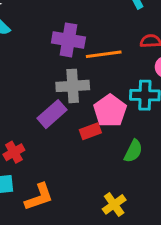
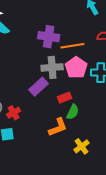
pink pentagon: (110, 111) -> (76, 68), moved
green semicircle: (133, 151) -> (73, 112), moved
orange L-shape: (39, 197) -> (58, 127), moved

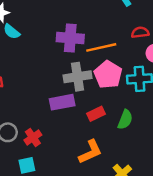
purple rectangle: (39, 87) -> (62, 102), turned 36
green semicircle: (73, 112) -> (125, 120), moved

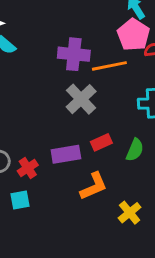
pink pentagon: (108, 75) -> (133, 35), moved
gray cross: (78, 77) -> (81, 99), turned -36
purple rectangle: (62, 102) -> (66, 154), moved

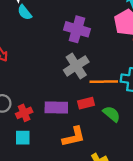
orange line: (109, 66) -> (104, 82), moved
green semicircle: (135, 150) -> (112, 114), turned -84
cyan square: (20, 200) -> (23, 138), moved

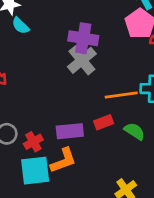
gray cross: (76, 66) -> (82, 60), moved
orange L-shape: (74, 137) -> (63, 160), moved
cyan square: (23, 138) -> (35, 171), size x1.6

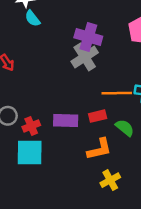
orange L-shape: (63, 160) -> (99, 149), moved

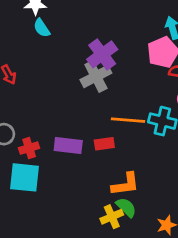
purple cross: (88, 37) -> (102, 54), turned 32
green semicircle: (125, 128) -> (126, 207), moved
orange L-shape: (99, 149) -> (125, 184), moved

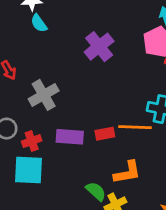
gray cross: (96, 76) -> (44, 95), moved
orange line: (128, 120) -> (135, 127), moved
green semicircle: (126, 207) -> (96, 191), moved

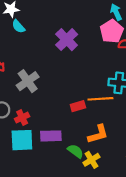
purple rectangle: (70, 137) -> (51, 136), moved

